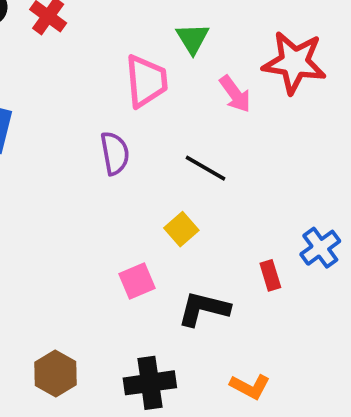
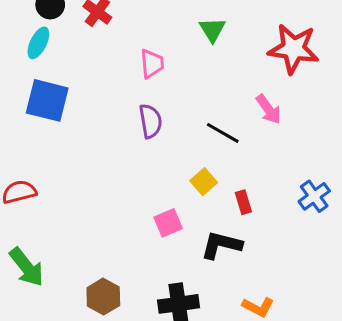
pink trapezoid: (146, 81) -> (152, 64), moved, size x0.7
pink arrow: (235, 94) -> (268, 109), moved
red rectangle: (270, 275) -> (243, 202), moved

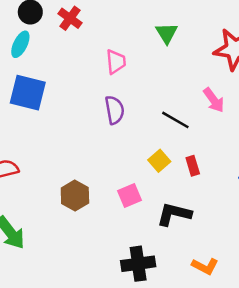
red rectangle: (243, 202) -> (193, 166), moved
brown hexagon: (103, 297) -> (75, 196), moved

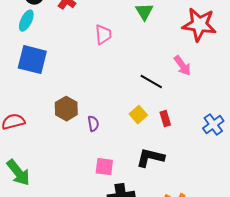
purple semicircle: (115, 110) -> (93, 124), moved, size x0.7
brown hexagon: (75, 196) -> (66, 109), moved
pink square: (129, 196) -> (104, 167), moved, turned 30

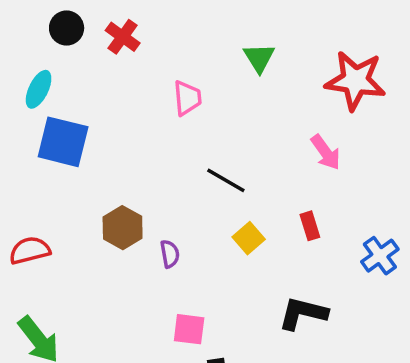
cyan ellipse: (26, 21) -> (39, 89), moved
black line: (151, 82) -> (226, 180), moved
red rectangle: (165, 119) -> (310, 226), moved
black L-shape: (150, 158) -> (303, 313), moved

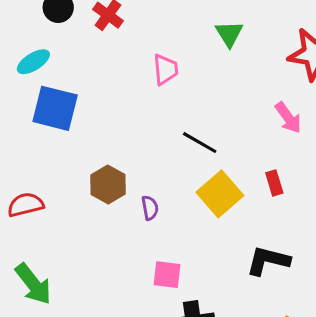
cyan ellipse: (39, 89) -> (33, 62), turned 32
yellow square: (249, 238) -> (220, 194), size x1.6

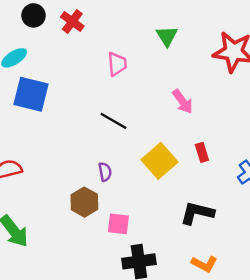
pink arrow: (288, 118) -> (183, 101), moved
black line: (200, 143) -> (113, 121), moved
brown hexagon: (108, 185) -> (84, 202), moved

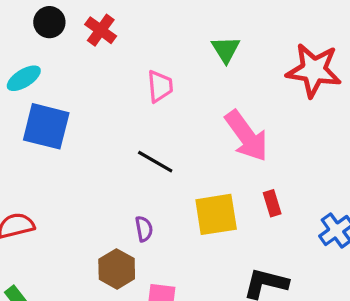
pink arrow: (183, 101) -> (246, 136), size x1.6
yellow square: (160, 161) -> (216, 214), turned 32

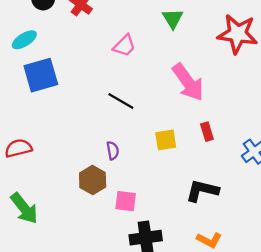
pink trapezoid: (160, 86) -> (124, 46), turned 50
blue square: (46, 126) -> (41, 75), turned -30
yellow square: (216, 214) -> (166, 140), size x0.7

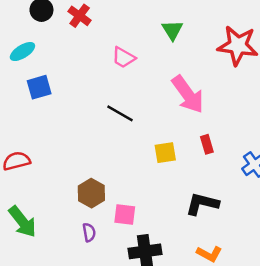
pink trapezoid: (124, 46) -> (124, 57), turned 75
blue square: (41, 75) -> (39, 87), size x0.7
purple semicircle: (113, 151) -> (89, 232), moved

